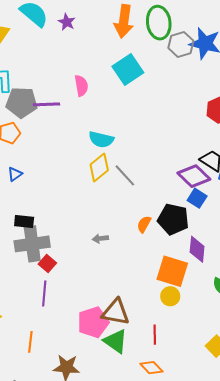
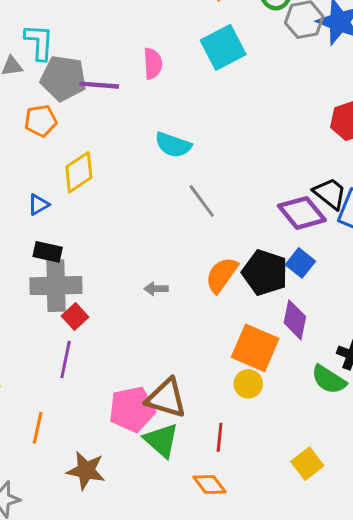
yellow diamond: (99, 167) -> (79, 172), moved
blue triangle: (15, 174) -> (38, 205), moved
blue square: (197, 198) -> (300, 263), moved
orange semicircle: (144, 224) -> (222, 275), size x1.5

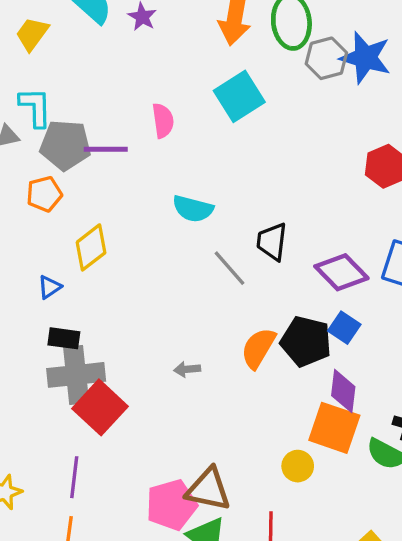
black trapezoid: (330, 193) -> (272, 242), moved, turned -117
red square: (75, 317) -> (100, 407), size x1.8
orange square: (255, 348) -> (334, 428), moved
purple line: (66, 359) -> (74, 477), moved

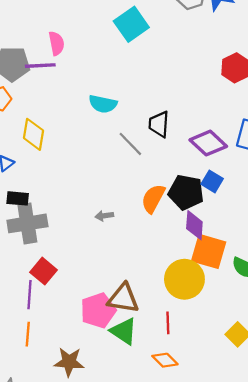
pink semicircle: (163, 121) -> (56, 43), moved
yellow diamond: (91, 247) -> (33, 134), turned -40
purple diamond: (343, 391) -> (194, 225), moved
red square: (100, 407) -> (43, 271), moved, size x0.7
yellow circle: (298, 466) -> (184, 279), size x1.8

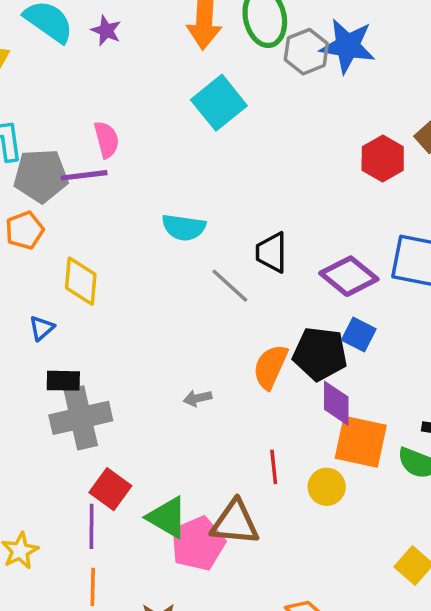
yellow circle: (184, 279) -> (327, 487), size x0.6
red line: (168, 323) -> (274, 467), moved
green triangle: (124, 331) -> (167, 517), moved

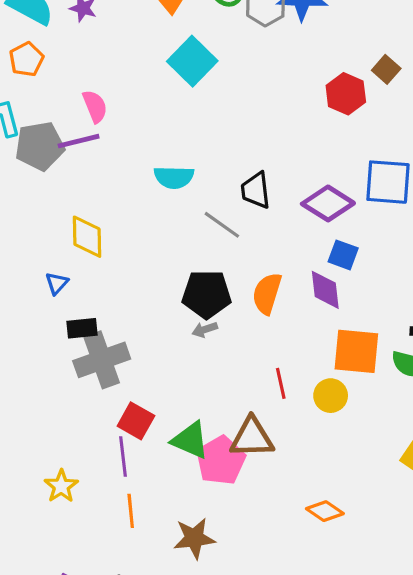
orange pentagon: (25, 230) -> (26, 59), moved
black pentagon: (320, 354) -> (207, 294), moved
purple diamond: (336, 403) -> (325, 290), moved

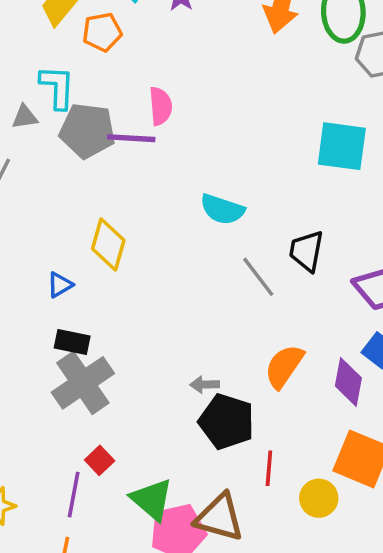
cyan square: (192, 61) -> (342, 146), moved, turned 36
black pentagon: (207, 294) -> (227, 422), moved
gray cross: (102, 360) -> (83, 383), turned -32
red square: (136, 421) -> (100, 460), size x0.7

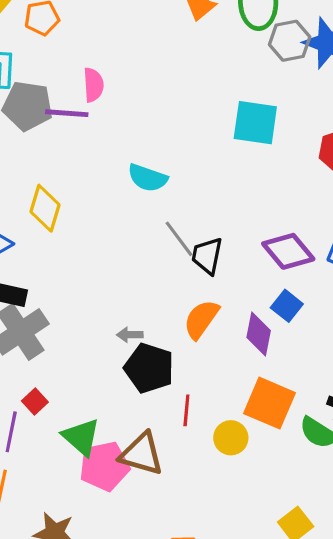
black trapezoid: (306, 251) -> (207, 256), moved

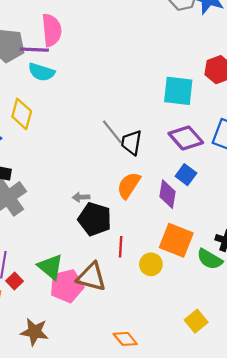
pink semicircle: (93, 85) -> (52, 30), size x1.4
cyan square: (255, 123) -> (178, 91), moved
cyan semicircle: (148, 178) -> (41, 72), moved
red square: (35, 401) -> (14, 281), moved

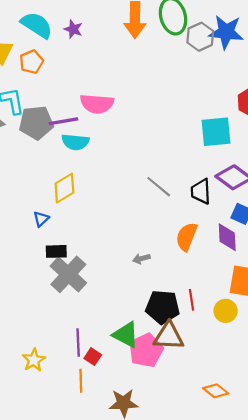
pink semicircle: (52, 30) -> (97, 104), moved, turned 112
yellow diamond: (22, 114) -> (64, 188), turned 56
black trapezoid: (131, 143) -> (201, 191), moved
black pentagon: (95, 219) -> (163, 307), moved

